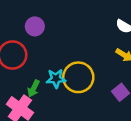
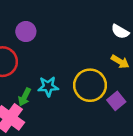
yellow circle: (78, 77) -> (90, 85), moved

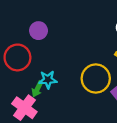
cyan star: (48, 86) -> (48, 80), moved

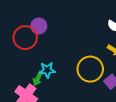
red circle: (17, 57) -> (25, 38), moved

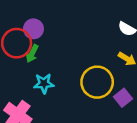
green arrow: (38, 79) -> (32, 54), moved

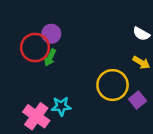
cyan star: (44, 83) -> (61, 106), moved

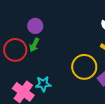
red circle: (35, 48) -> (15, 50), moved

